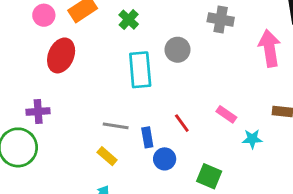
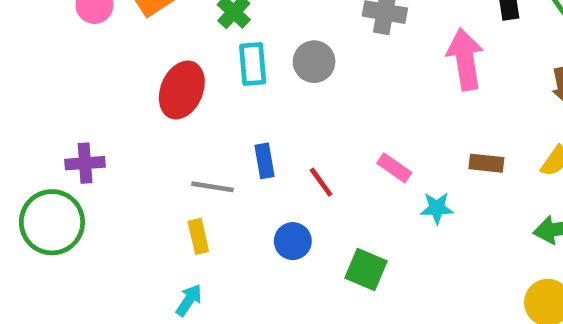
red ellipse: (61, 55) -> (182, 90), moved
cyan rectangle: (140, 70) -> (253, 64), moved, size x0.7
blue rectangle: (147, 137) -> (264, 161), moved
yellow rectangle: (107, 156) -> (198, 236), turned 36

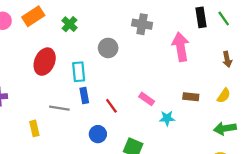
cyan rectangle: (253, 64) -> (79, 72), moved
yellow rectangle: (198, 236) -> (34, 128), moved

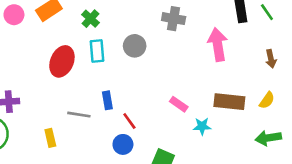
cyan rectangle: (79, 72) -> (97, 51), moved
brown rectangle: (191, 97) -> (229, 102), size x1.6
red line: (111, 106) -> (129, 121), moved

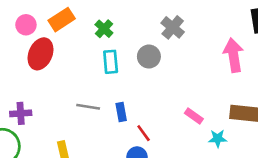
gray cross: (174, 19) -> (173, 27), moved, turned 30
red ellipse: (62, 61) -> (40, 54), moved
gray line: (79, 115) -> (88, 107), moved

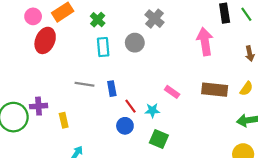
purple cross: (21, 113) -> (39, 106), moved
cyan star: (218, 138) -> (152, 110), moved

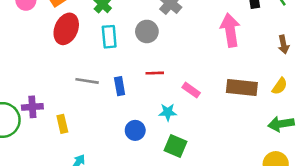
red ellipse: (45, 40) -> (66, 29), moved
red line: (130, 106) -> (155, 73), moved, turned -56

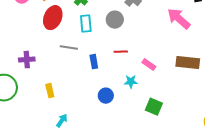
pink arrow: (230, 30) -> (179, 19), turned -40
gray line: (87, 81) -> (69, 48), moved
purple cross: (32, 107) -> (27, 60), moved
green square: (176, 146) -> (154, 107), moved

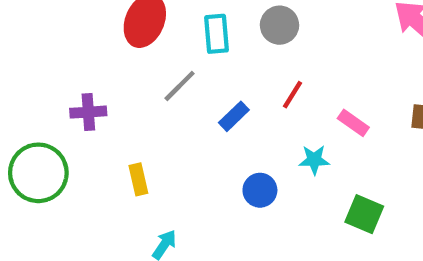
gray line: (69, 48) -> (180, 86), turned -54
red line: (121, 52) -> (293, 95), turned -56
blue rectangle: (94, 62) -> (234, 116), turned 56

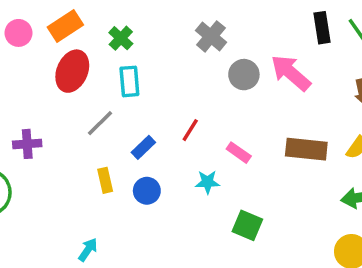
gray circle: (279, 25) -> (244, 75), moved
yellow rectangle: (138, 179) -> (105, 180), moved
blue circle: (260, 190) -> (147, 191), moved

